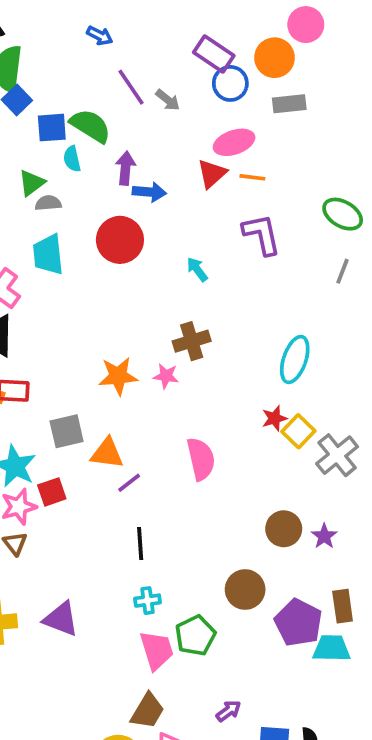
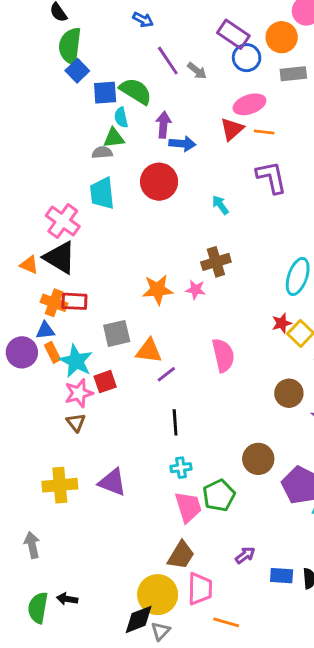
green triangle: (32, 183) -> (114, 138), moved, turned 30
brown circle: (284, 529) -> (289, 393), moved

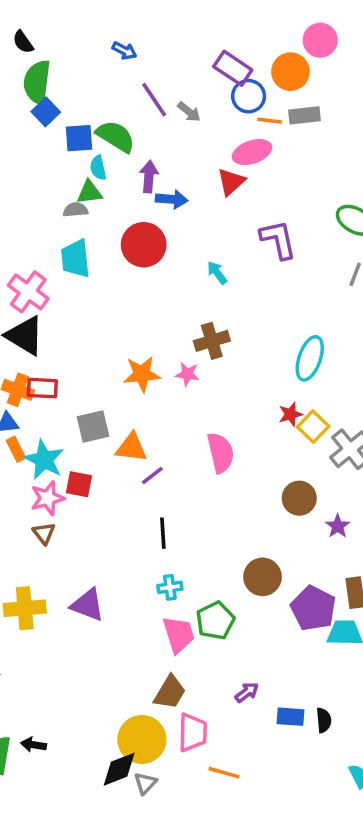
orange line: (264, 132) -> (270, 121), moved
red square: (105, 382) -> (79, 484), turned 30

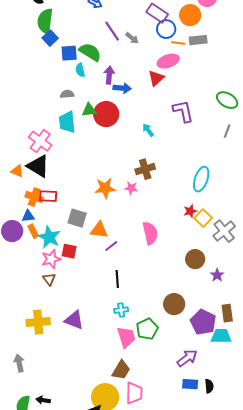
green triangle: (89, 192) -> (89, 110), moved
gray square: (93, 427) -> (77, 218), turned 30
purple arrow: (247, 692) -> (187, 358), moved, size x1.5

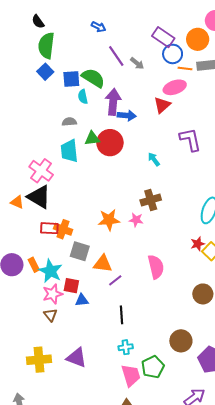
blue square: (50, 38) -> (45, 72), moved
purple arrow: (109, 75) -> (113, 102), size x1.4
orange cross: (34, 197) -> (63, 229), moved
blue triangle: (28, 216) -> (82, 300), moved

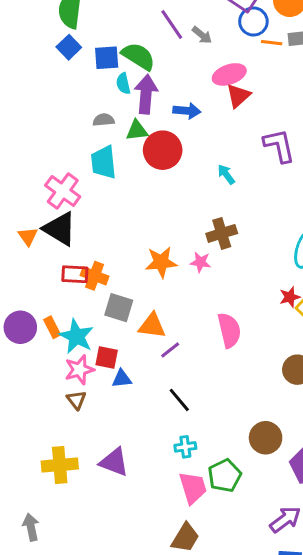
pink ellipse: (175, 87) -> (229, 74), moved
purple arrow: (113, 102) -> (146, 94), moved
green triangle: (92, 138) -> (137, 130), moved
orange triangle: (17, 202) -> (28, 236), turned 32
black line: (121, 315) -> (179, 400), turned -36

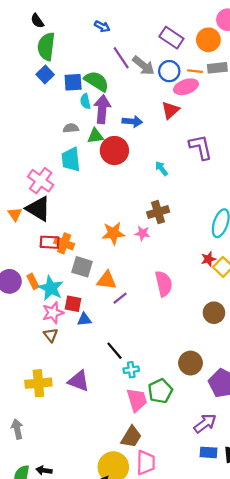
blue circle: (253, 21) -> (169, 71), moved
gray arrow: (202, 35) -> (144, 66), size x1.5
pink ellipse: (229, 74) -> (186, 87), moved
black line: (179, 400) -> (114, 351), moved

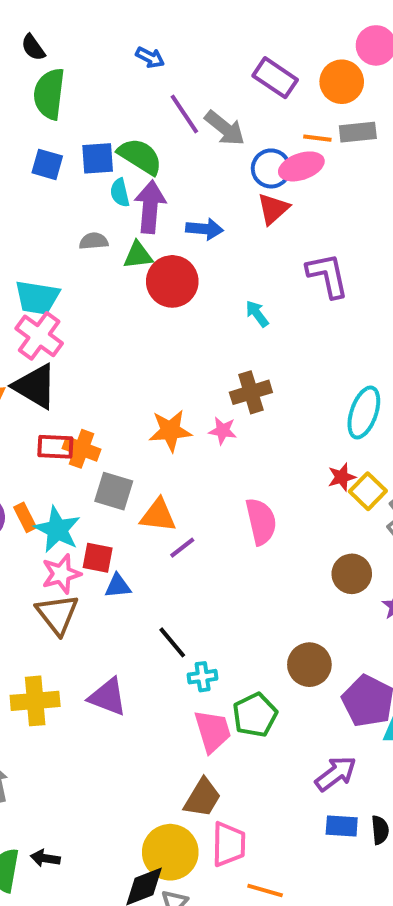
blue circle: (169, 71) -> (271, 168), moved
blue square: (45, 74) -> (47, 164), moved, turned -30
cyan trapezoid: (71, 159) -> (37, 298), moved, turned -75
brown triangle: (51, 335) -> (57, 614), size x1.6

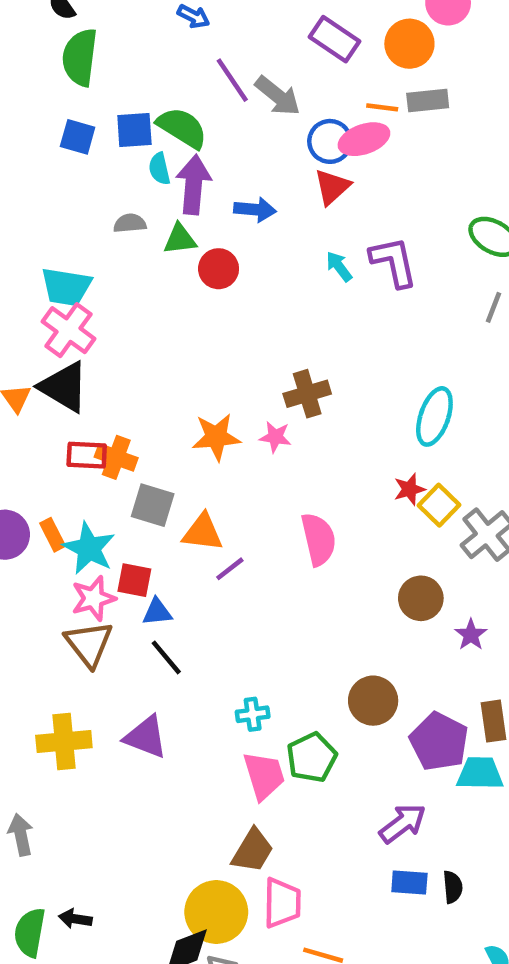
red circle: (172, 281) -> (219, 269), size x0.7
cyan arrow: (257, 314) -> (339, 266), moved
black line: (172, 642) -> (166, 657), moved

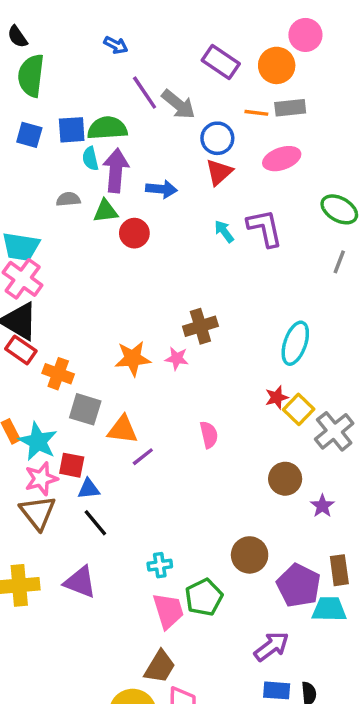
green semicircle: (182, 128) -> (107, 128), turned -36
pink ellipse: (364, 139) -> (282, 159), moved
red rectangle: (87, 455) -> (21, 350), moved, turned 32
pink semicircle: (319, 539) -> (209, 435), size x0.7

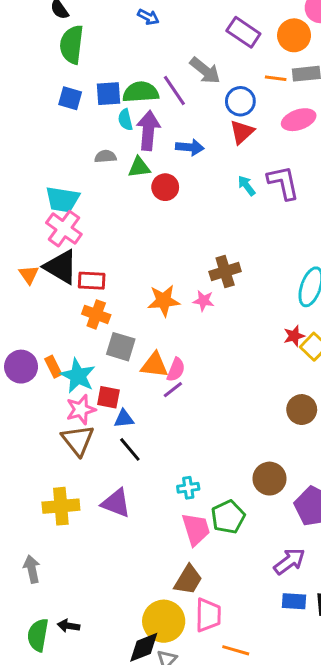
purple line: (145, 93) -> (174, 91), moved
red rectangle: (21, 350) -> (92, 281), moved, turned -32
pink semicircle: (209, 435) -> (176, 370), moved, turned 35

